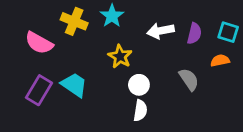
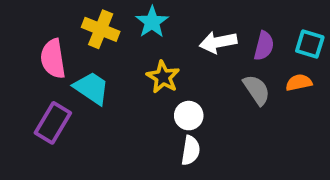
pink semicircle: (39, 43) -> (53, 59), turned 52
gray semicircle: (189, 79) -> (257, 90), moved
cyan trapezoid: (74, 85) -> (91, 88), moved

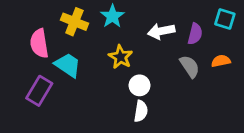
cyan square: (310, 44) -> (225, 19), moved

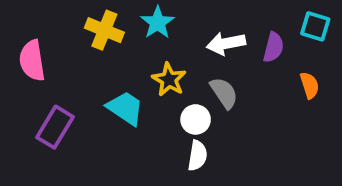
pink semicircle: (39, 43) -> (32, 61), moved
orange semicircle: (221, 61) -> (310, 85), turned 84
cyan trapezoid: (68, 65) -> (125, 108), moved
gray semicircle: (190, 66) -> (224, 93), moved

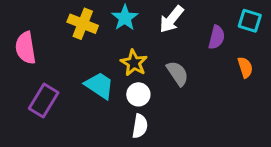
white arrow: (226, 43) -> (171, 19), moved, turned -40
white circle: (196, 119) -> (138, 94), moved
white semicircle: (197, 156) -> (140, 126), moved

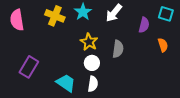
pink semicircle: (26, 48) -> (17, 20), moved
gray semicircle: (178, 73) -> (118, 49), turned 42
cyan trapezoid: (99, 85) -> (66, 83), moved

